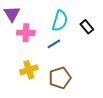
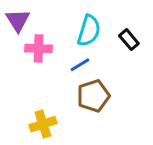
yellow cross: (29, 70) -> (43, 124), moved
brown pentagon: (60, 78) -> (93, 96), moved

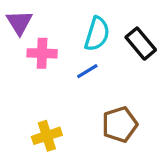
black rectangle: (129, 40) -> (141, 44), size x1.4
brown pentagon: (93, 96) -> (120, 124), moved

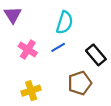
black rectangle: (141, 44) -> (96, 55), moved
pink cross: (42, 53) -> (28, 50), moved, turned 30

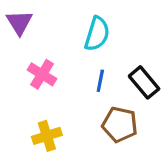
blue line: (58, 47) -> (100, 81), moved, turned -48
brown pentagon: (80, 83) -> (120, 125), turned 30

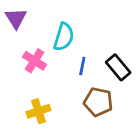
cyan semicircle: (97, 34) -> (64, 37), moved

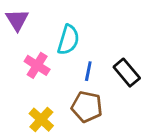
brown pentagon: (98, 102) -> (87, 107), moved
yellow cross: (38, 111) -> (41, 120), turned -30

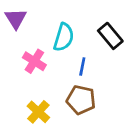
black rectangle: (127, 73) -> (110, 36), moved

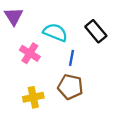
cyan semicircle: (64, 37) -> (55, 32), turned -85
yellow cross: (38, 112) -> (33, 97), turned 36

